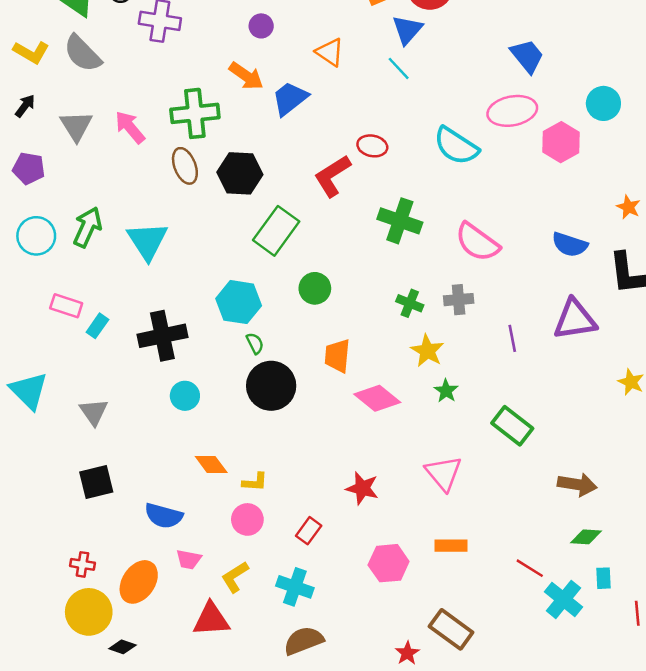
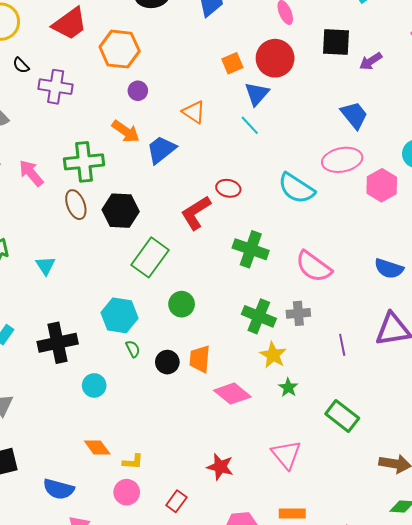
cyan triangle: (147, 241) -> (45, 266), size x0.6
green cross: (410, 303) -> (259, 316), size x1.5
black circle: (271, 386) -> (167, 362), moved, size x0.6
cyan circle: (185, 396) -> (94, 385), moved

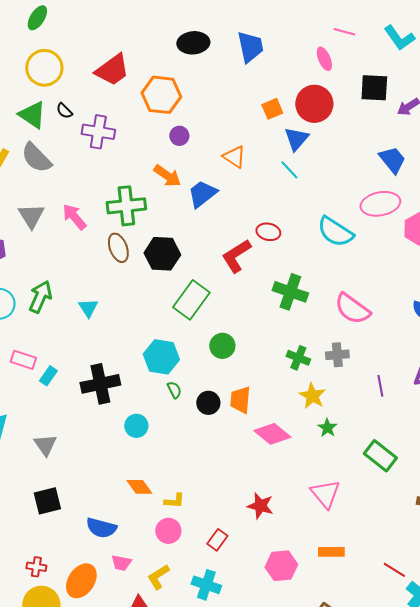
green cross: (259, 316) -> (298, 358), size x0.7

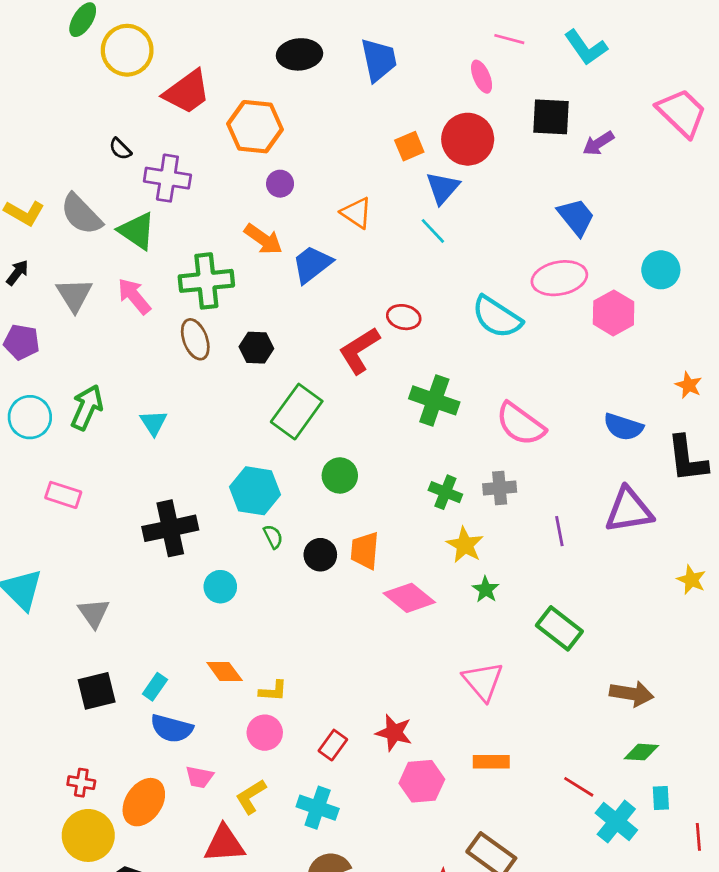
yellow circle: (44, 68) -> (127, 50), moved
green triangle: (32, 115) -> (137, 231), moved
black hexagon: (162, 254) -> (256, 348), size x0.7
cyan rectangle: (48, 376) -> (155, 687), moved
red star: (260, 506) -> (394, 733), moved

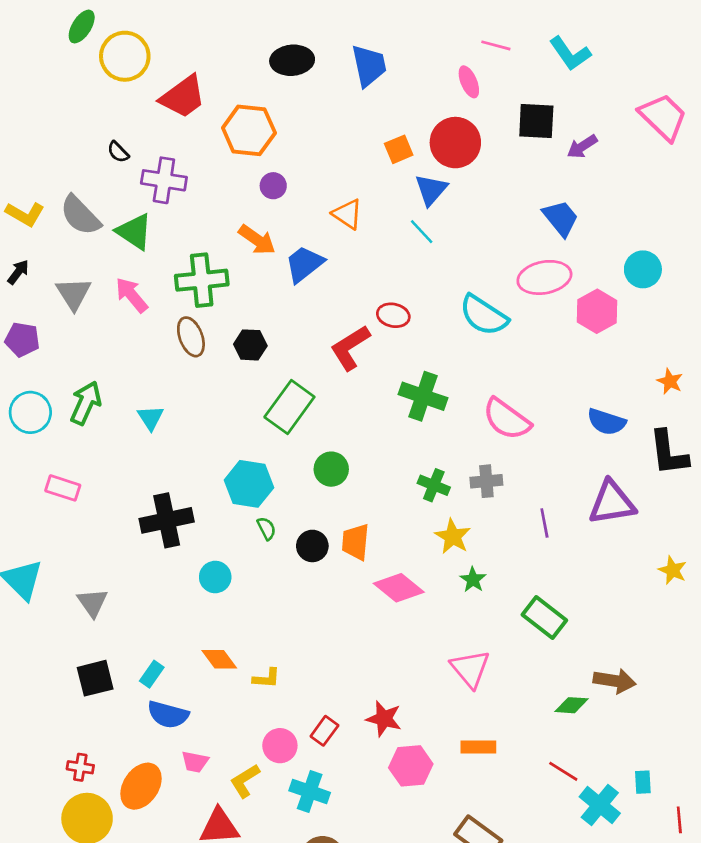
pink circle: (265, 733) -> (280, 746), moved
green diamond: (641, 752) -> (571, 705), moved

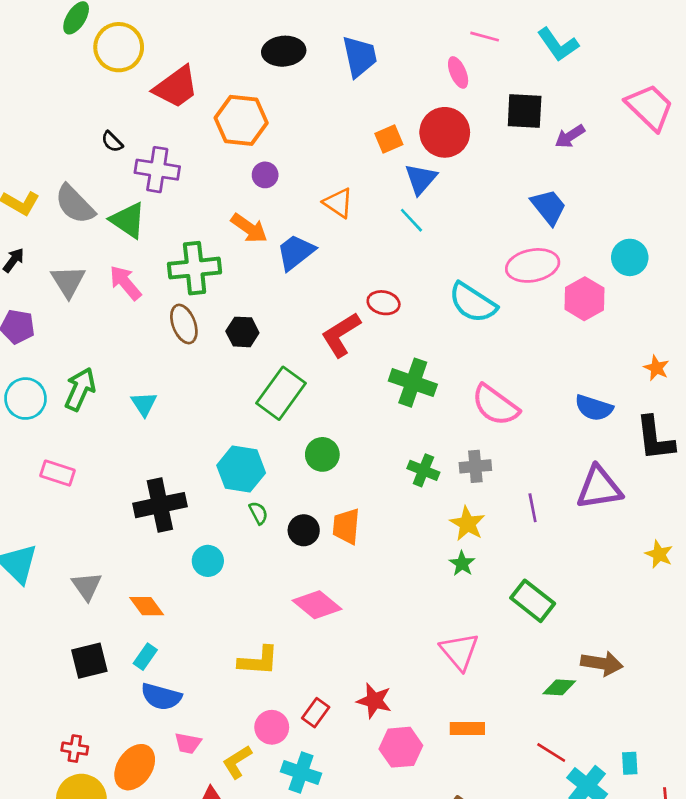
yellow star: (453, 537) -> (467, 524), moved
pink diamond: (399, 588) -> (317, 605), moved
orange diamond: (219, 659) -> (147, 606), moved
yellow L-shape: (266, 678) -> (258, 661), size x1.5

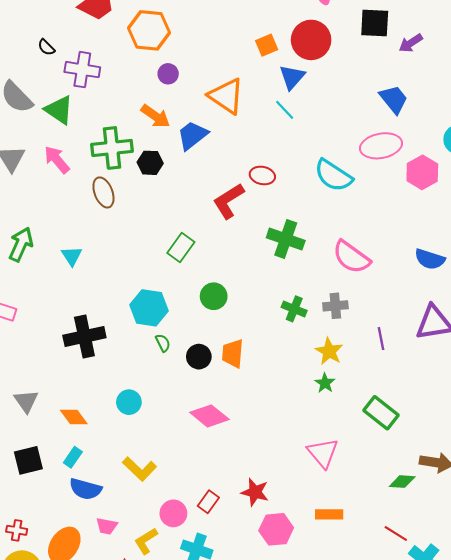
orange triangle: (338, 203) -> (226, 96), size x1.5
black hexagon: (242, 332) -> (150, 163), moved
green rectangle: (281, 393) -> (181, 248), size x0.7
cyan circle: (208, 561) -> (129, 402), moved
yellow L-shape: (258, 661) -> (140, 469), moved, turned 40

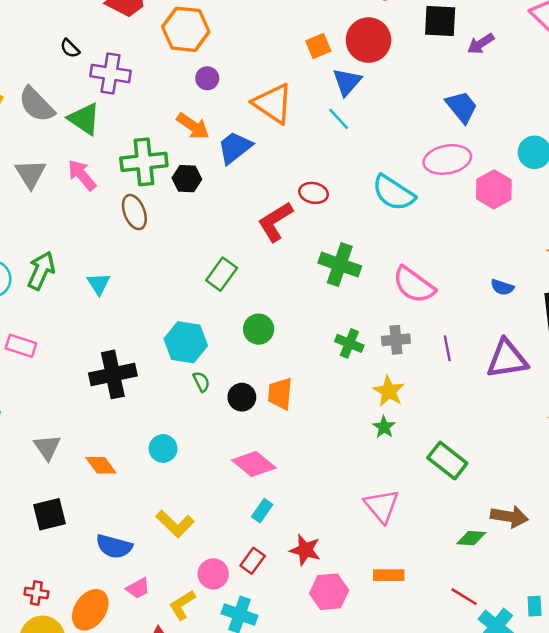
blue semicircle: (430, 259) -> (502, 287), size x0.7
purple line: (381, 339) -> (447, 348), moved
cyan rectangle: (73, 457) -> (262, 511), moved
pink trapezoid: (107, 526) -> (138, 588), turned -40

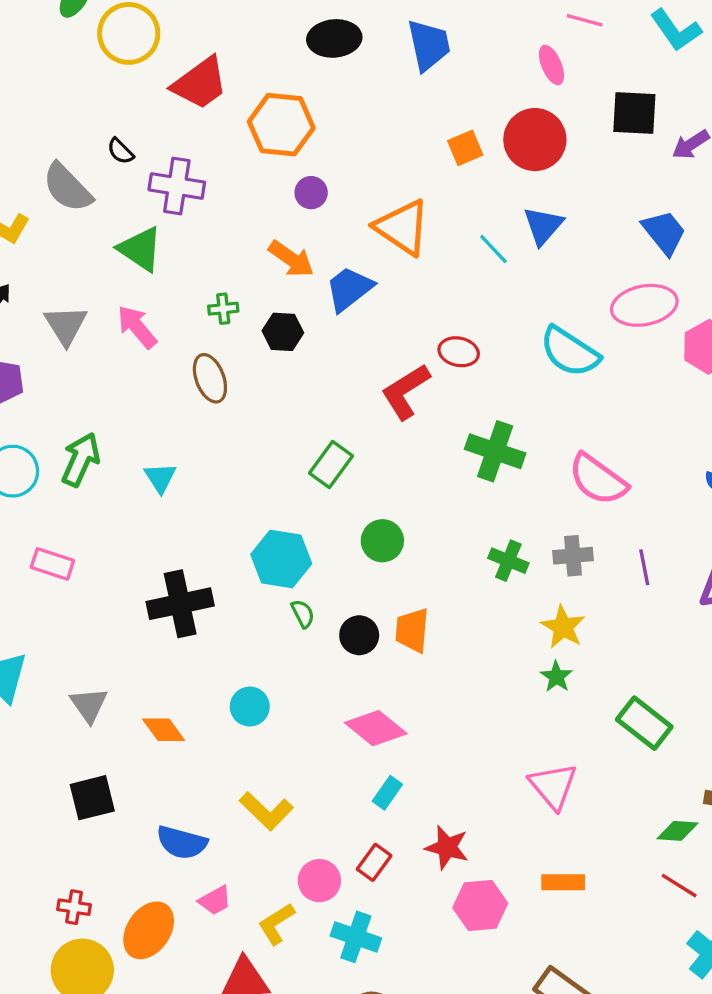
blue triangle: (347, 82) -> (543, 226), moved
gray semicircle: (36, 105) -> (67, 188), moved
green cross: (144, 162) -> (223, 309), size x0.5
red line: (464, 597) -> (679, 886), moved

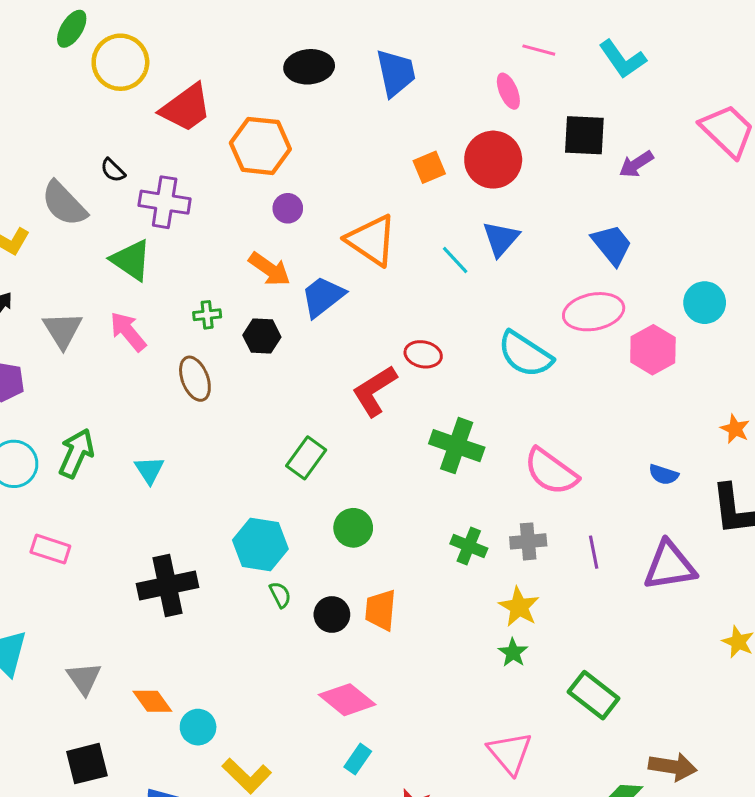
cyan circle: (250, 707) -> (198, 727), moved

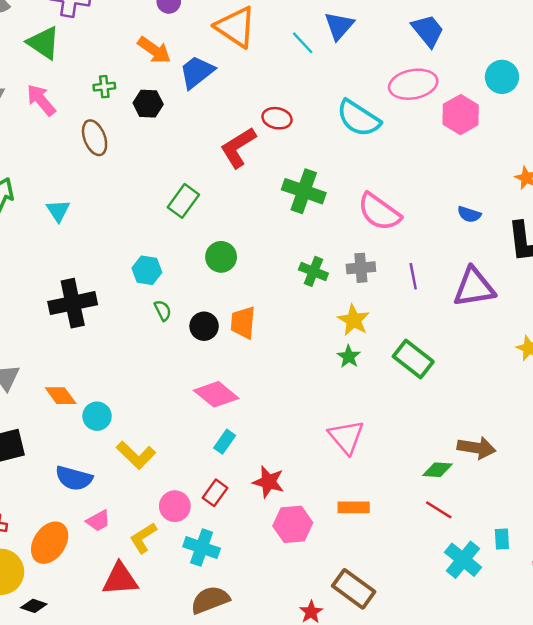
cyan hexagon: (260, 545) -> (147, 270), size x0.7
green rectangle: (594, 695) -> (413, 359), moved

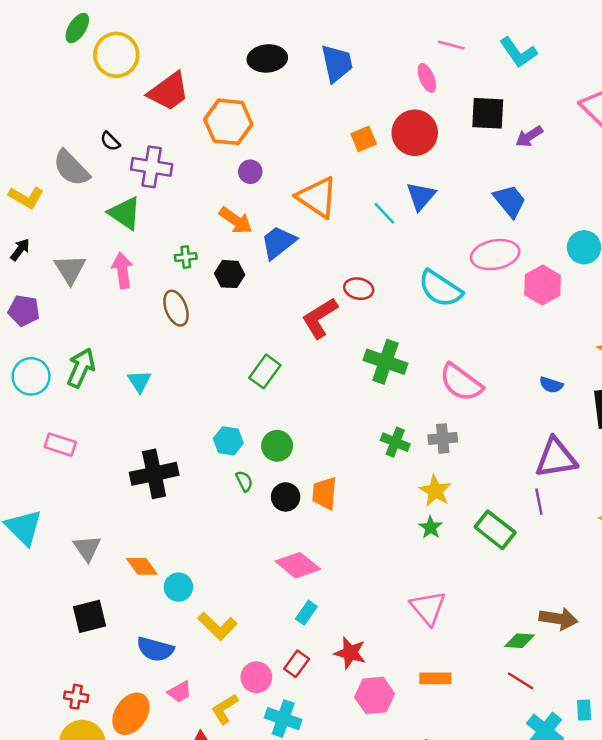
pink arrow: (41, 100) -> (122, 270), turned 32
green circle: (221, 257) -> (277, 446), moved
purple line: (413, 276) -> (539, 502), moved

